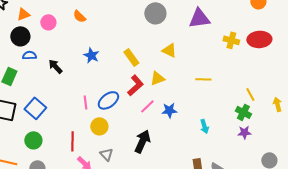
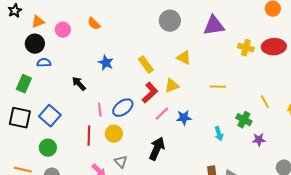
black arrow: (55, 66) -> (79, 84), moved
green cross: (243, 112) -> (244, 120), moved
red line: (72, 141) -> (89, 136), moved

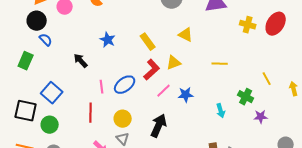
red ellipse: (274, 47) -> (276, 24), turned -55
blue semicircle: (44, 63) -> (46, 40), turned 48
black square: (20, 118) -> (26, 111), moved
yellow circle: (114, 134) -> (123, 119), moved

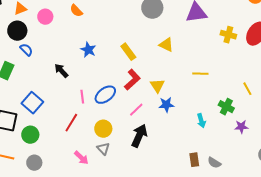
yellow triangle: (174, 63) -> (157, 86), moved, turned -42
pink line: (164, 91) -> (136, 110), moved
red line: (91, 113) -> (71, 123), turned 30

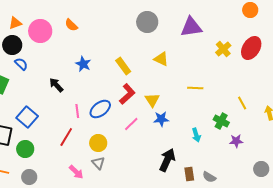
pink circle: (45, 17) -> (40, 31), size x1.5
yellow cross: (228, 35) -> (223, 49), turned 35
black arrow: (139, 136) -> (167, 160), moved

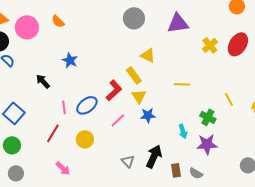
yellow rectangle: (123, 66) -> (134, 75), moved
purple star: (236, 141) -> (207, 144), moved, size x1.5
gray triangle: (98, 163) -> (128, 161), moved

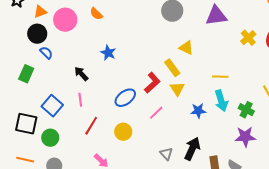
pink line: (64, 107) -> (80, 100), moved
blue star: (148, 115) -> (198, 111), moved
cyan arrow: (183, 131) -> (221, 101), moved, size x1.5

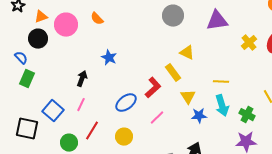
blue semicircle: (46, 53) -> (21, 58), moved
black arrow: (81, 74) -> (82, 79), turned 63
yellow triangle: (177, 89) -> (188, 97), moved
pink line: (80, 100) -> (81, 105), turned 32
green circle: (50, 138) -> (69, 143), moved

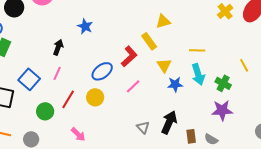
yellow triangle: (187, 53) -> (163, 21), turned -42
yellow circle: (124, 137) -> (95, 97), moved

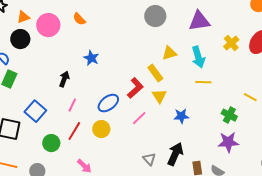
yellow triangle: (164, 65) -> (159, 96), moved
yellow line: (244, 65) -> (250, 97), turned -32
pink line: (57, 73) -> (72, 105), moved
cyan arrow: (198, 74) -> (198, 57), moved

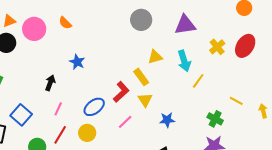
yellow line: (203, 82) -> (198, 81), moved, turned -56

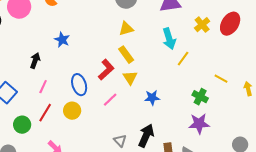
yellow triangle: (155, 57) -> (126, 29), moved
blue ellipse: (94, 107) -> (79, 85), turned -70

